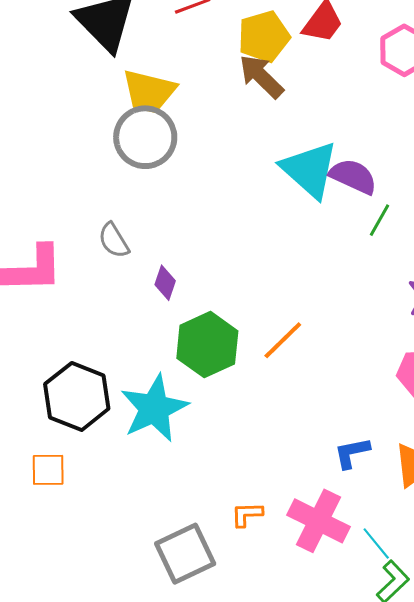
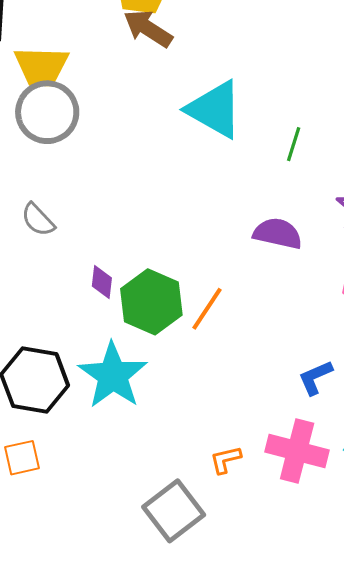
purple semicircle: (353, 176) -> (278, 233), moved
purple diamond: (165, 283) -> (102, 282), moved
orange line: (283, 340) -> (207, 309), moved

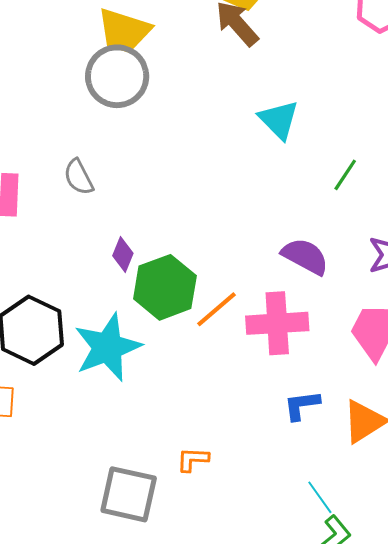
cyan triangle: (215, 109) -> (279, 120), size x0.7
pink cross: (297, 451) -> (277, 323), moved, turned -34
gray square: (174, 511) -> (129, 494), turned 34

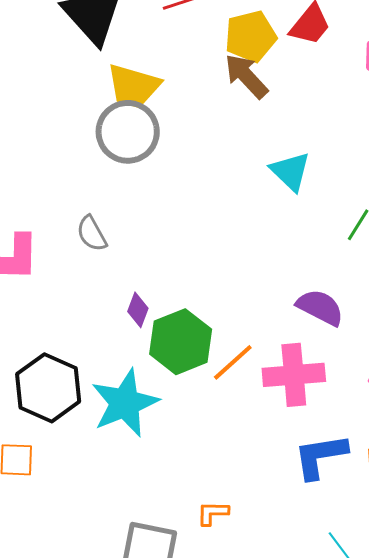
blue L-shape: (302, 405) -> (320, 456), size x1.5

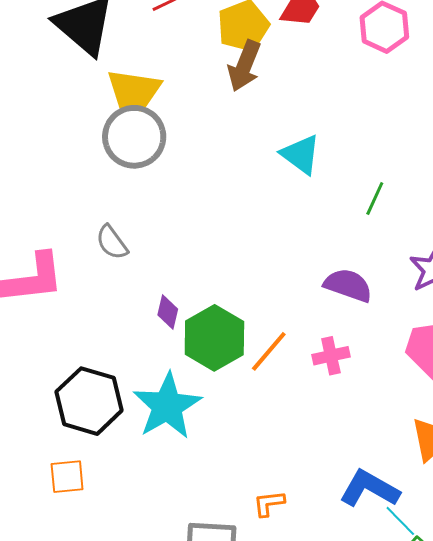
brown arrow: (246, 76) -> (244, 66), turned -108
pink cross: (294, 375) -> (331, 356), size x0.6
blue L-shape: (320, 456) -> (369, 489), moved, turned 46

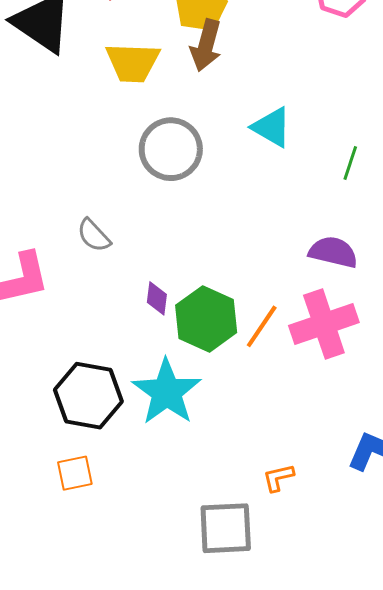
yellow trapezoid: (134, 91) -> (133, 63), moved
gray circle: (134, 137) -> (171, 149), moved
pink cross: (331, 356) -> (324, 324), size x1.8

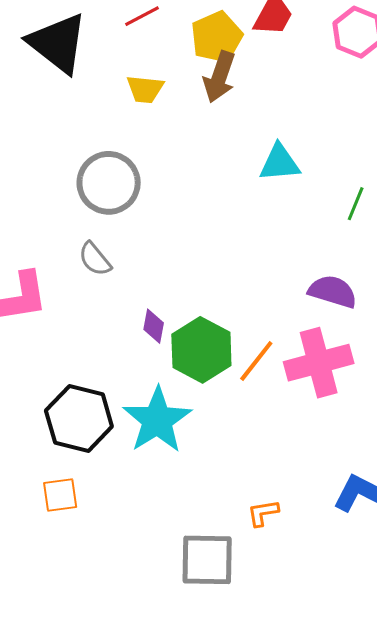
yellow trapezoid: (133, 63) -> (145, 89), size x0.7
cyan triangle: (272, 127) -> (280, 163), turned -39
gray circle: (171, 149) -> (109, 183), moved

